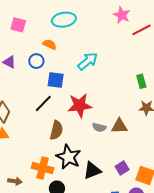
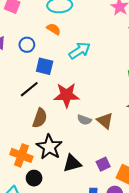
orange semicircle: (50, 44) -> (54, 29), moved
brown triangle: (119, 126) -> (105, 121), turned 36

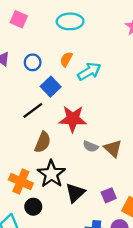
orange semicircle: (54, 29) -> (66, 59), moved, turned -96
blue square: (45, 66) -> (51, 87), turned 30
black triangle: (72, 163) -> (75, 193), turned -30

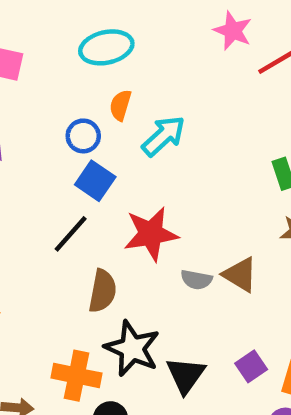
orange semicircle: (66, 59) -> (120, 105), moved
blue circle: (33, 62) -> (83, 136), moved

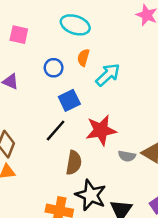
cyan ellipse: (106, 47) -> (75, 25), turned 32
blue circle: (83, 136) -> (54, 68), moved
blue square: (95, 181) -> (69, 100), turned 30

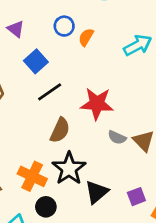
orange semicircle: (83, 58) -> (86, 37), moved
cyan arrow: (108, 75) -> (138, 45), moved
blue square: (69, 100) -> (36, 61), moved, turned -30

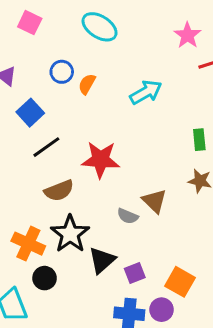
brown semicircle: (60, 130) -> (59, 191), turned 45
gray semicircle: (117, 137) -> (128, 216), moved
purple square: (136, 197) -> (135, 273), moved

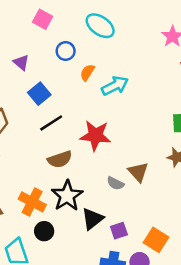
blue circle: (62, 72) -> (66, 51), moved
cyan arrow: (146, 92) -> (115, 86), moved

